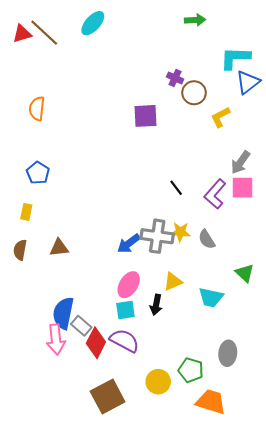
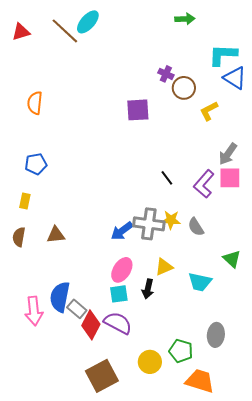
brown line: (44, 33) -> (65, 31), moved
blue triangle: (248, 82) -> (235, 78), turned -50
blue pentagon: (38, 173) -> (36, 164), turned 30
pink arrow: (56, 340) -> (34, 311), moved

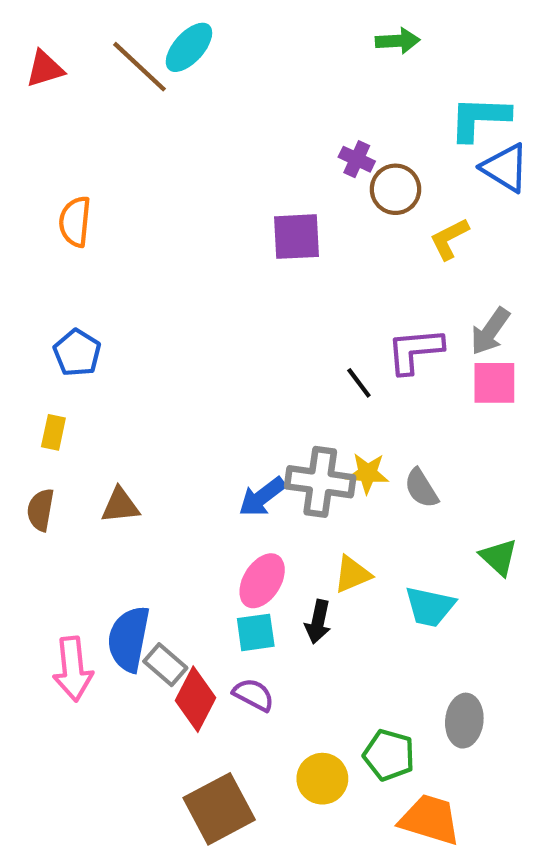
blue pentagon: (36, 164) -> (77, 353), turned -30
purple L-shape: (204, 184) -> (415, 351), moved, turned 44
purple semicircle: (118, 323) -> (254, 695), size x0.7

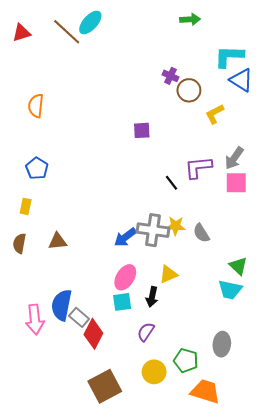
purple square: (297, 237) -> (142, 130), moved, size x0.7
cyan trapezoid: (430, 607) -> (230, 290), moved
purple semicircle: (254, 695) -> (146, 332), moved, turned -84

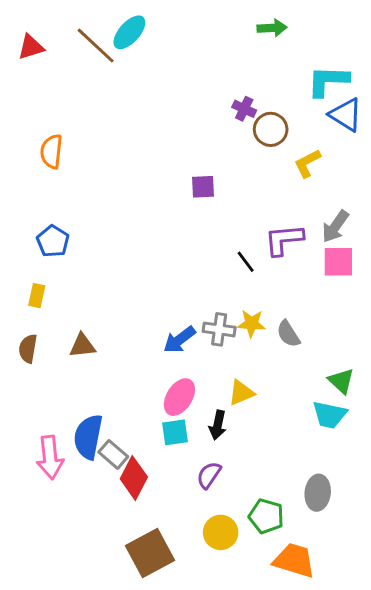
gray cross: (153, 230) -> (219, 329), size x0.7

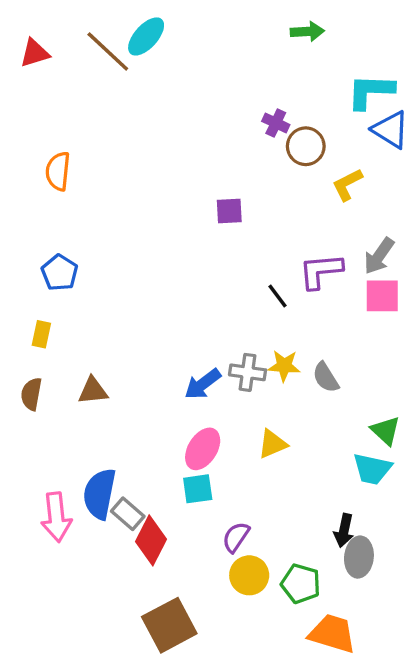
black arrow: (218, 425) -> (344, 530), moved
yellow circle: (221, 532) -> (249, 575), moved

